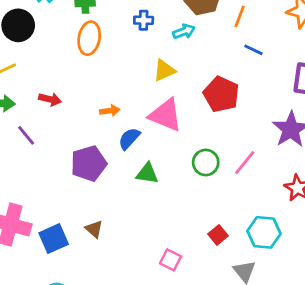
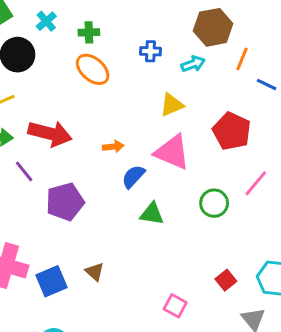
orange line: (240, 16) -> (242, 59), moved
orange ellipse: (89, 38) -> (93, 69), turned -60
red arrow: (50, 99) -> (50, 134), size x1.8
purple pentagon: (89, 163) -> (65, 202), moved
pink line: (245, 163) -> (256, 183), moved

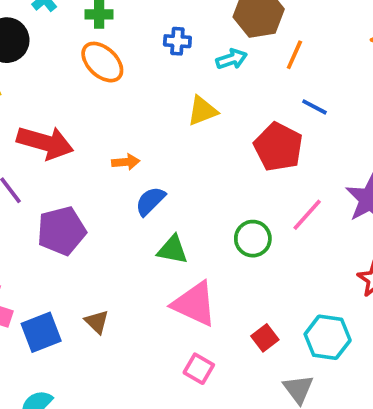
blue line: (267, 84) -> (315, 107), moved
pink triangle: (172, 152) -> (194, 304), moved

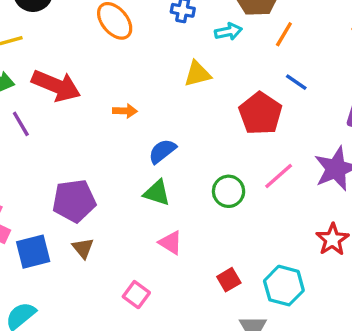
blue semicircle: (150, 201) -> (162, 151), moved
purple pentagon: (62, 231) -> (74, 201), moved
pink triangle: (194, 304) -> (171, 243), size x0.6
pink square: (199, 369) -> (136, 295), moved

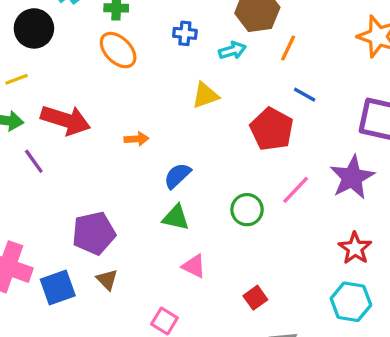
cyan hexagon: (284, 286) -> (351, 302), moved

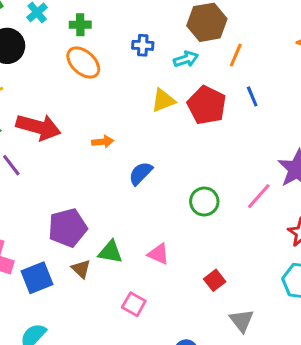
blue line: (305, 95) -> (252, 96), turned 40
red pentagon: (272, 129) -> (207, 105), moved
pink line: (296, 190) -> (259, 196), moved
green triangle: (176, 218) -> (110, 252), moved

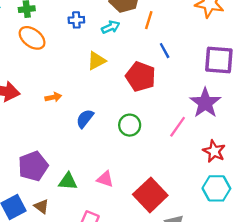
red pentagon: (207, 105) -> (141, 77), moved
green circle: (204, 201) -> (130, 125), moved
brown triangle: (81, 269) -> (41, 206), moved
red square: (215, 280) -> (150, 195), size x2.0

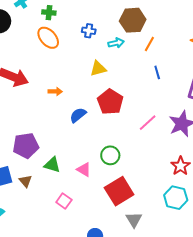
red pentagon: (141, 77) -> (110, 102), moved
green circle: (130, 125) -> (110, 155), moved
pink line: (178, 127) -> (148, 123), moved

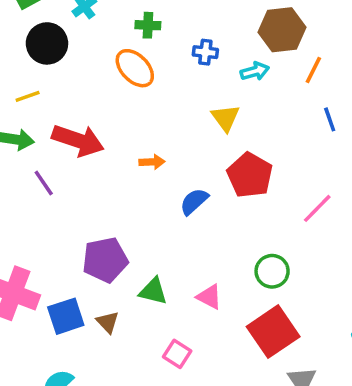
green cross: (49, 13) -> (148, 25), moved
yellow triangle: (98, 69) -> (225, 118), turned -48
green circle: (110, 155) -> (272, 271), moved

